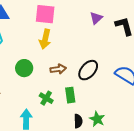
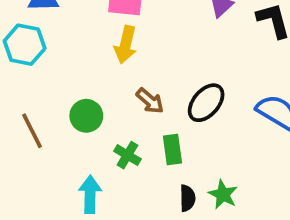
green circle: (24, 68) -> (86, 116), moved
brown arrow: (58, 69) -> (150, 101), turned 49

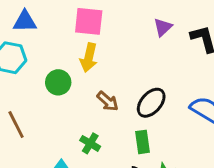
green circle: (86, 116) -> (58, 82), moved
green rectangle: (172, 149) -> (142, 142), moved

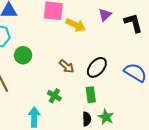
yellow arrow: (89, 58) -> (76, 25), moved, turned -78
green circle: (58, 82) -> (23, 55), moved

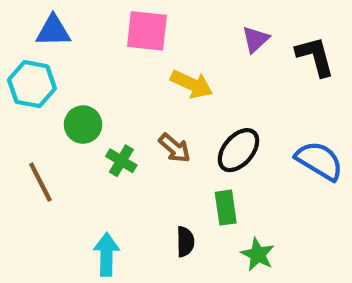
yellow arrow: (76, 25) -> (192, 84), moved
green cross: (54, 96) -> (121, 161), moved
black semicircle: (87, 119) -> (185, 242), moved

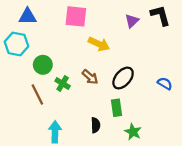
black L-shape: (315, 56) -> (160, 15), moved
blue semicircle: (319, 161) -> (165, 83), size x0.6
brown line: (40, 182) -> (37, 94), moved

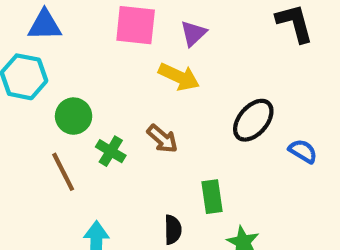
purple triangle: (132, 21) -> (193, 33), moved
black ellipse: (123, 78) -> (253, 120), moved

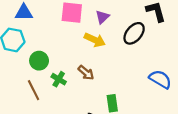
black ellipse: (253, 120) -> (134, 33), moved
blue semicircle: (303, 151) -> (160, 79), size x1.5

